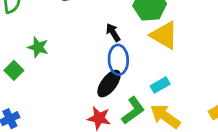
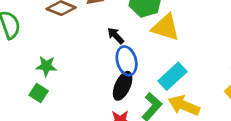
green square: (14, 70) -> (39, 93), moved
cyan rectangle: (160, 85) -> (172, 76), size x1.5

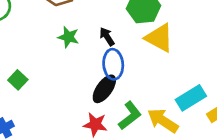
green star: (46, 66) -> (68, 37), moved
cyan rectangle: (172, 76) -> (191, 98), moved

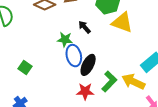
green star: (68, 37) -> (65, 40), moved
blue ellipse: (113, 64) -> (74, 56), moved

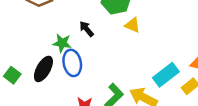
yellow triangle: (122, 23) -> (133, 25), size x0.6
black ellipse: (88, 65) -> (43, 69), moved

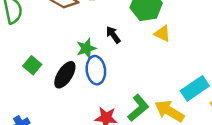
green star: (62, 43) -> (86, 48), turned -30
green square: (12, 75) -> (32, 65), moved

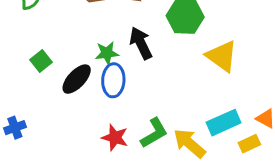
yellow triangle: (162, 34) -> (222, 56), moved, size x1.6
black arrow: (113, 35) -> (141, 43), size x1.5

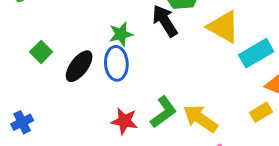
black arrow: (141, 43) -> (165, 21), moved
green star: (107, 53) -> (121, 34), moved
cyan rectangle: (224, 123) -> (256, 53), moved

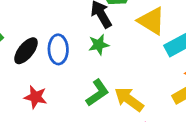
green star: (121, 34) -> (99, 45), moved
red star: (124, 121) -> (36, 97), moved

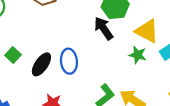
green star: (99, 45) -> (138, 55), moved, turned 30

